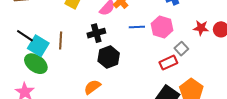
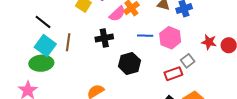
black line: (25, 36) -> (43, 22), moved
black hexagon: (109, 57) -> (129, 63), moved
green ellipse: (36, 64) -> (41, 63), turned -45

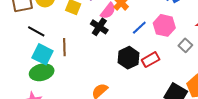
blue line: (145, 36) -> (139, 28), turned -35
black cross: (104, 38) -> (99, 27), moved, turned -36
red rectangle: (173, 74) -> (151, 60), moved

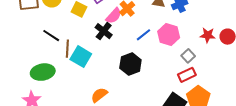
black line: (36, 31) -> (51, 36), moved
cyan square: (42, 54) -> (81, 57), moved
red rectangle: (151, 60) -> (187, 75), moved

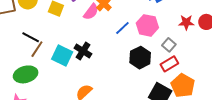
black cross: (104, 31) -> (83, 51), moved
brown line: (67, 49) -> (37, 49), moved, turned 36
black hexagon: (130, 64) -> (140, 58), moved

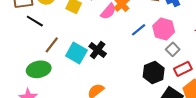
black line: (31, 37) -> (35, 21), moved
gray square: (169, 45) -> (173, 49), moved
black hexagon: (140, 58) -> (154, 73), moved

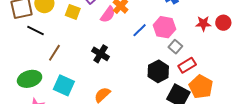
cyan square: (76, 53) -> (64, 85), moved
green ellipse: (39, 69) -> (30, 79), moved

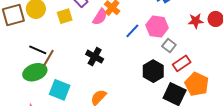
yellow square: (73, 12) -> (65, 16), turned -35
black line: (36, 31) -> (38, 50), moved
green ellipse: (30, 79) -> (35, 72), moved

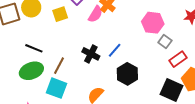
blue line: (132, 31) -> (115, 50), moved
brown line: (49, 58) -> (59, 66), moved
black hexagon: (153, 71) -> (127, 74), moved

